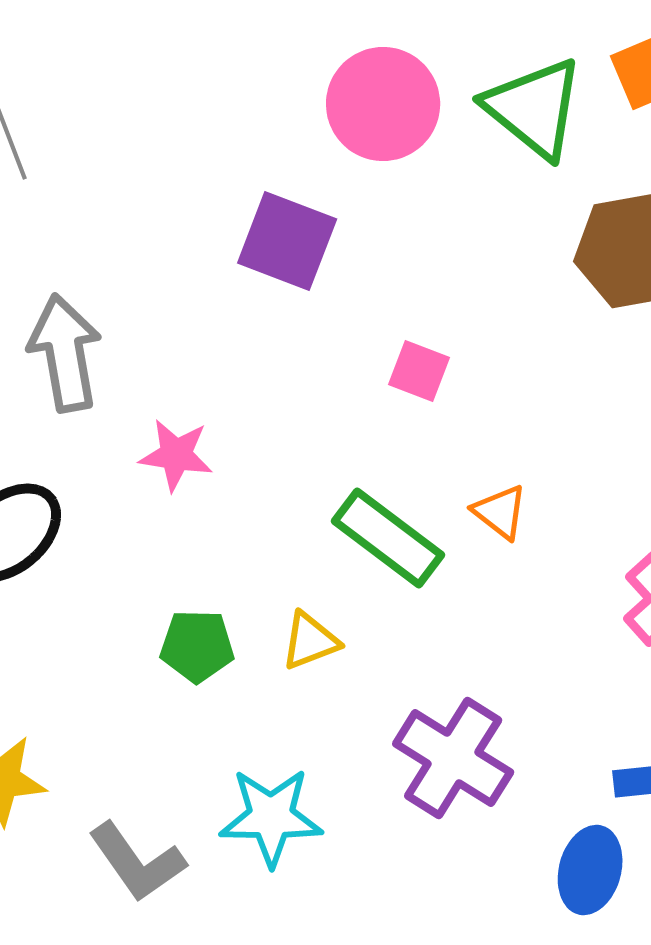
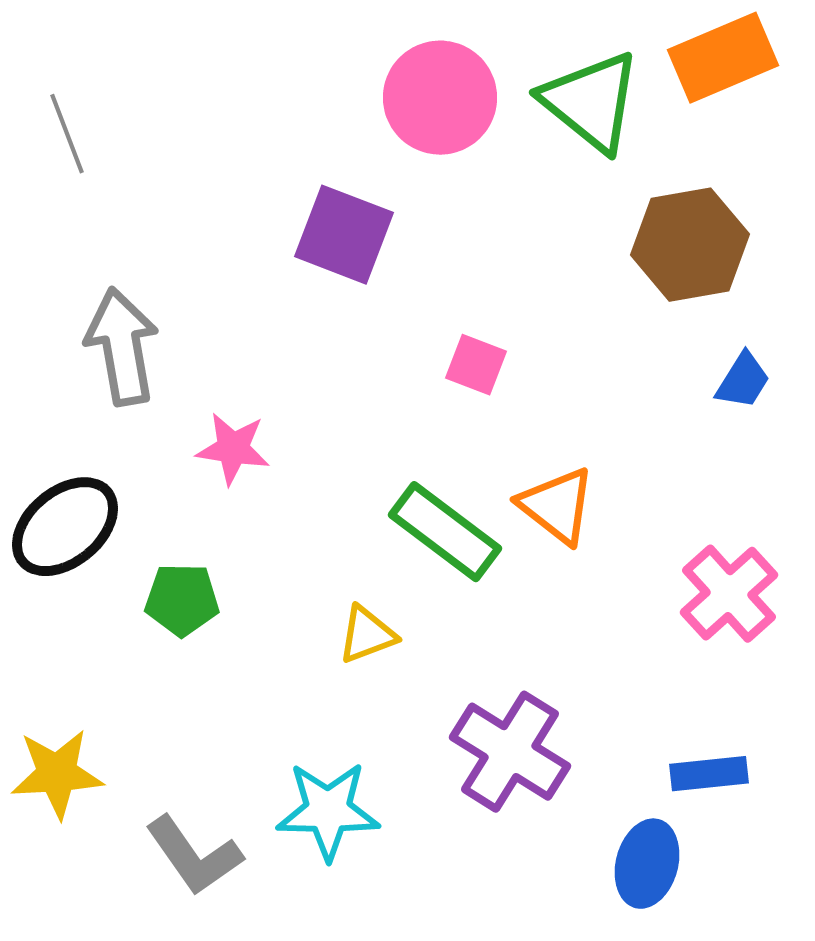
orange triangle: (500, 512) -> (557, 506), size x1.4
green pentagon: (197, 646) -> (182, 600), moved

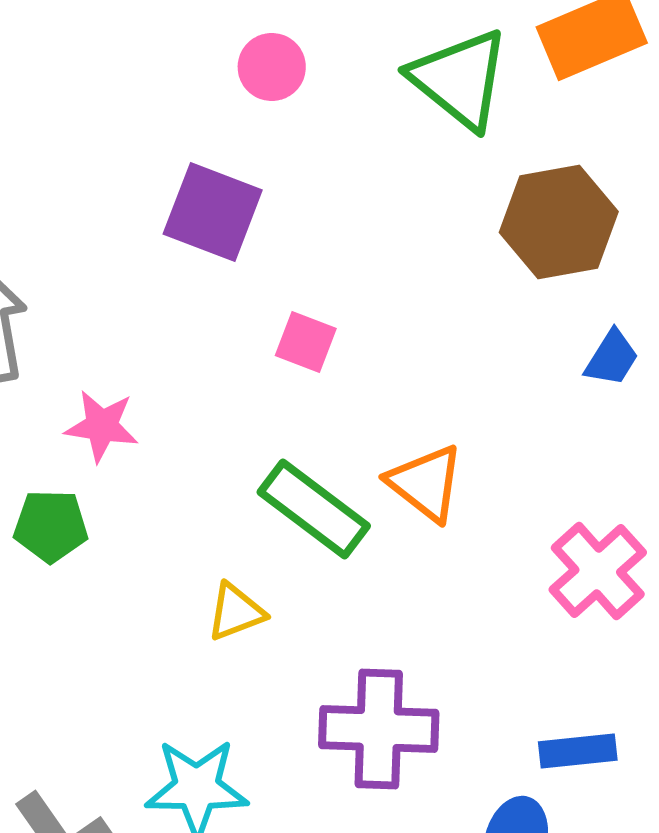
pink circle: (440, 98) -> (272, 67), moved, size x0.6
pink square: (476, 365) -> (306, 342), moved
green pentagon: (182, 600) -> (51, 526), moved
purple cross: (510, 752) -> (379, 729), turned -30

